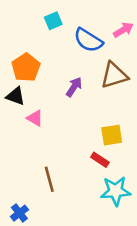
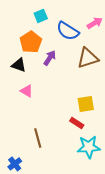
orange pentagon: (26, 67) -> (31, 42), moved
purple arrow: (74, 87) -> (50, 58), moved
black triangle: (16, 96) -> (19, 65), moved

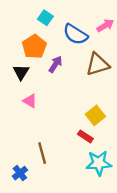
cyan square: (41, 16) -> (45, 18), turned -32
black triangle: (19, 65) -> (21, 72), turned 42
yellow square: (86, 104) -> (95, 115), turned -30
blue cross: (15, 164) -> (20, 173), moved

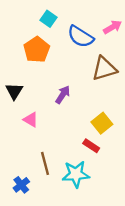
purple arrow: (55, 64) -> (63, 95), moved
black triangle: (21, 72) -> (14, 91), moved
pink triangle: (30, 101) -> (31, 120), moved
cyan star: (99, 163) -> (76, 174), moved

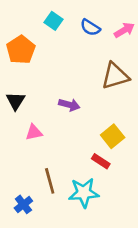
blue semicircle: (81, 37) -> (90, 27), moved, size x0.7
orange pentagon: (37, 50) -> (21, 50), moved
purple arrow: (63, 95) -> (69, 105), turned 72
pink triangle: (31, 120) -> (34, 132), turned -42

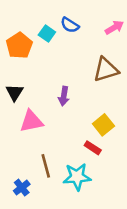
cyan square: (54, 21) -> (47, 33), moved
blue semicircle: (90, 27) -> (70, 25), moved
purple arrow: (69, 105) -> (64, 96), turned 84
pink triangle: (34, 132) -> (31, 121), size x1.5

